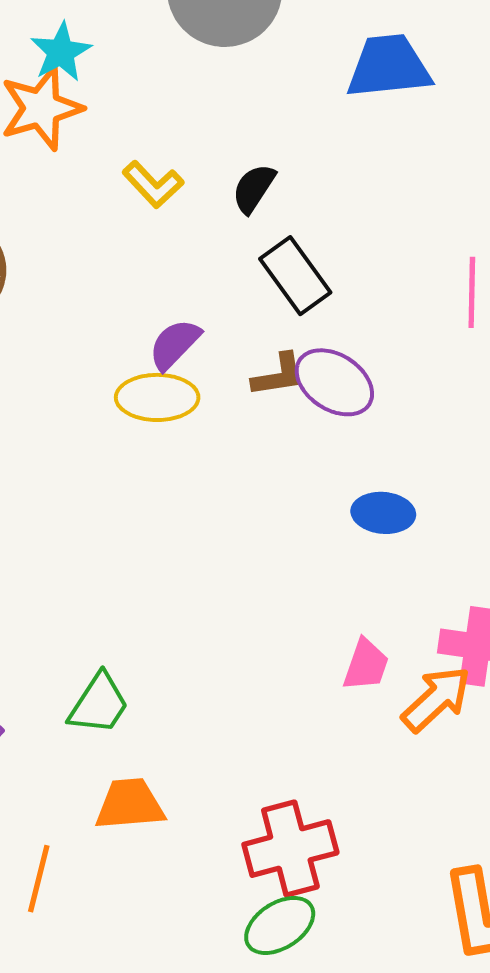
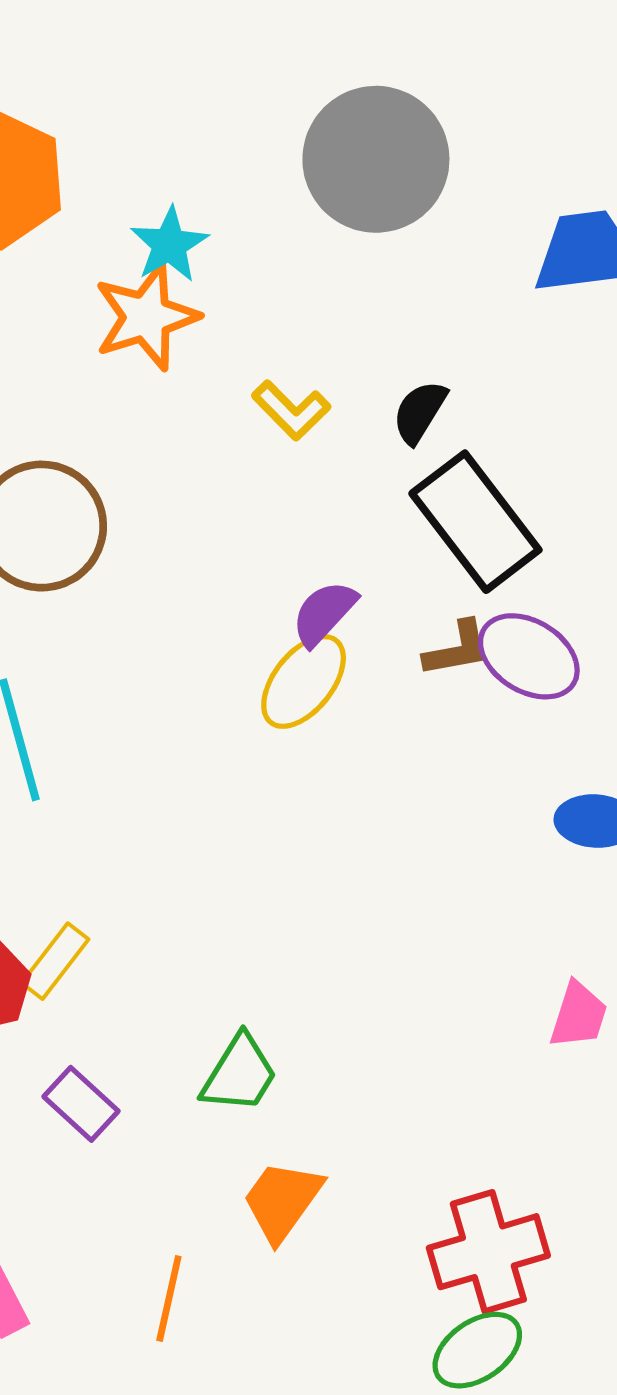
black rectangle: (295, 276) -> (475, 522), size x1.4
yellow ellipse: (157, 397) -> (304, 682), turned -50
orange trapezoid: (130, 804) -> (282, 1201), turned -48

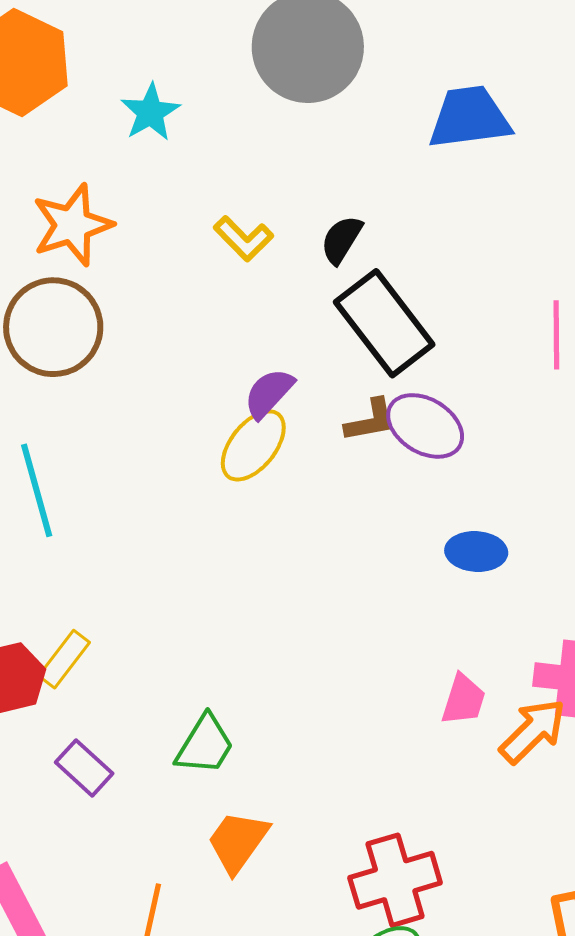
orange star: (146, 317) -> (72, 225), moved

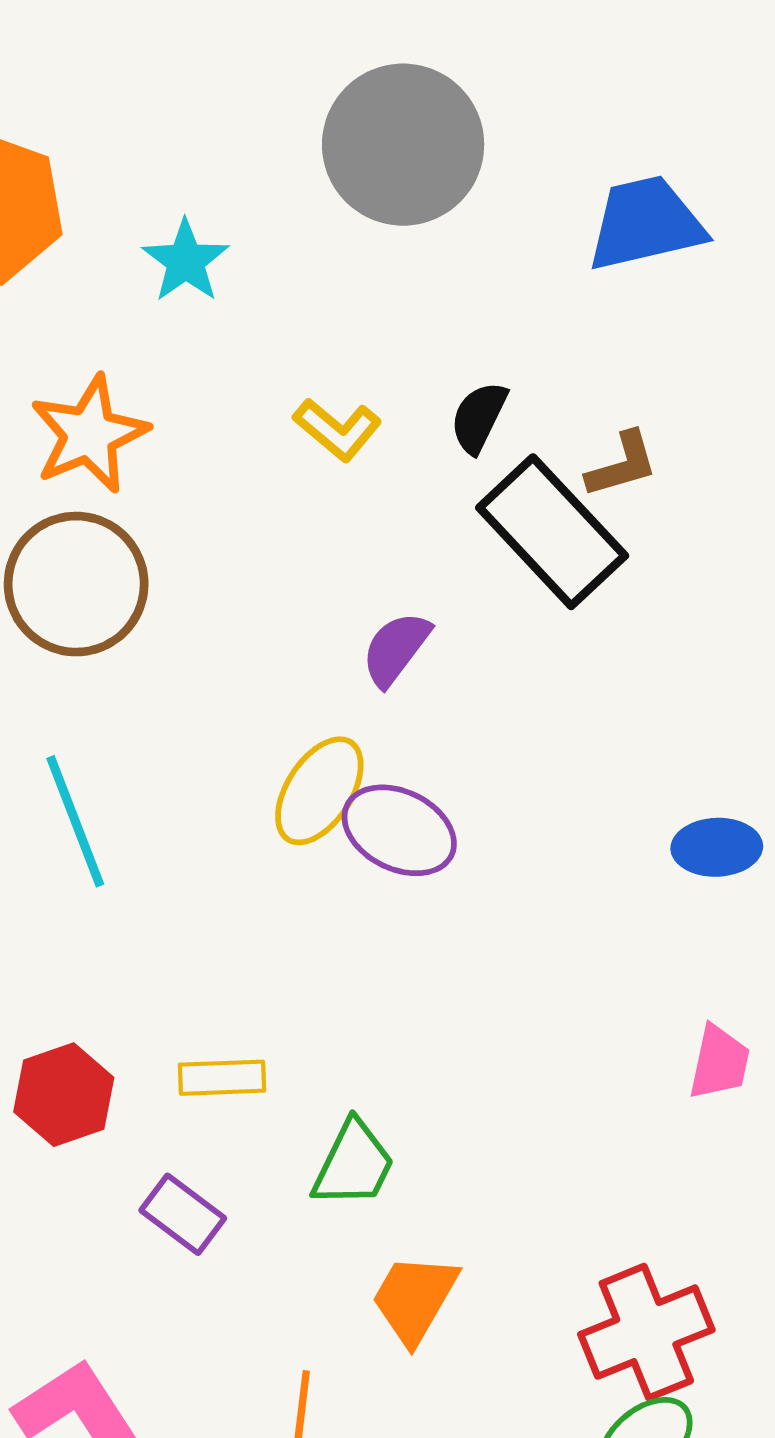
brown L-shape: (370, 420) -> (622, 465), moved
purple ellipse: (425, 426) -> (399, 830), moved
yellow ellipse: (253, 445) -> (319, 791), moved
yellow rectangle: (64, 659) -> (222, 1078), moved, turned 56

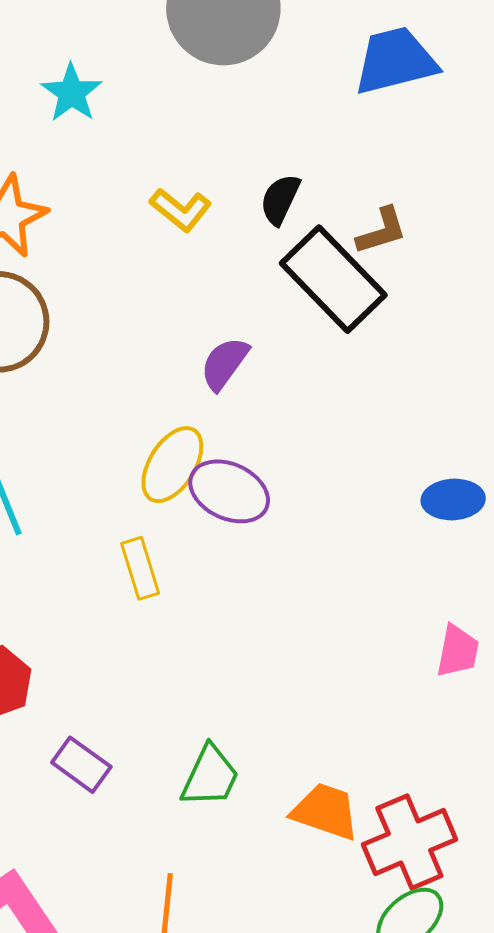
yellow rectangle: (222, 1078) -> (140, 568), moved, turned 76
green trapezoid: (353, 1164) -> (210, 776), moved
orange trapezoid: (414, 1299) -> (325, 811), moved, turned 80

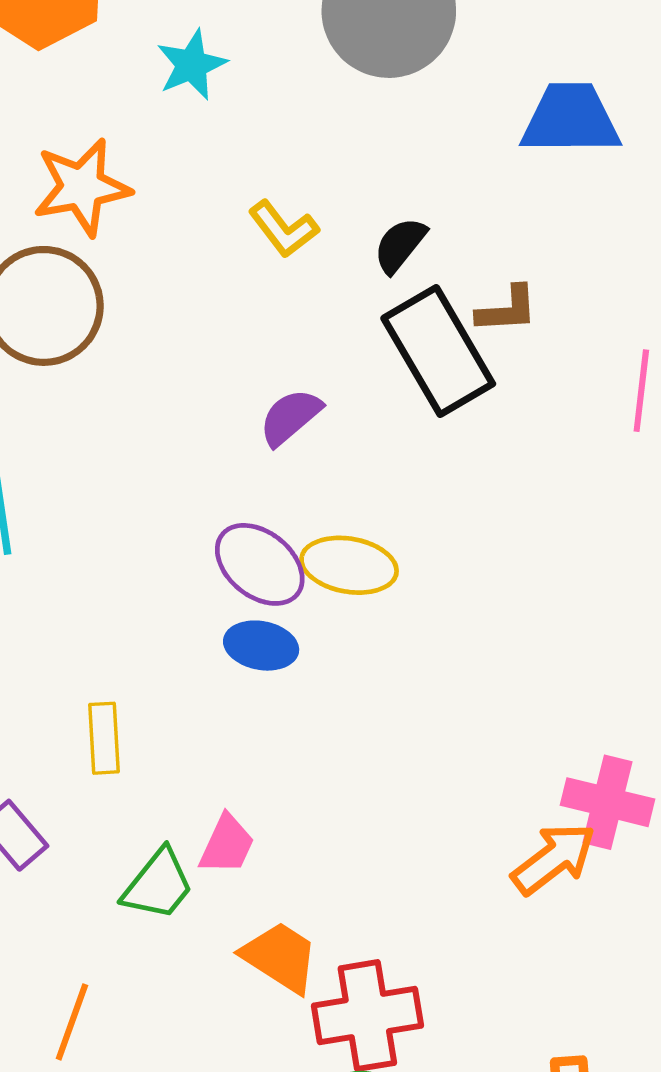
yellow ellipse: (172, 465) -> (349, 565), moved, turned 54
blue ellipse: (453, 500) -> (261, 646), moved
yellow rectangle: (140, 568) -> (104, 738), moved
pink trapezoid: (458, 651) -> (227, 844), moved

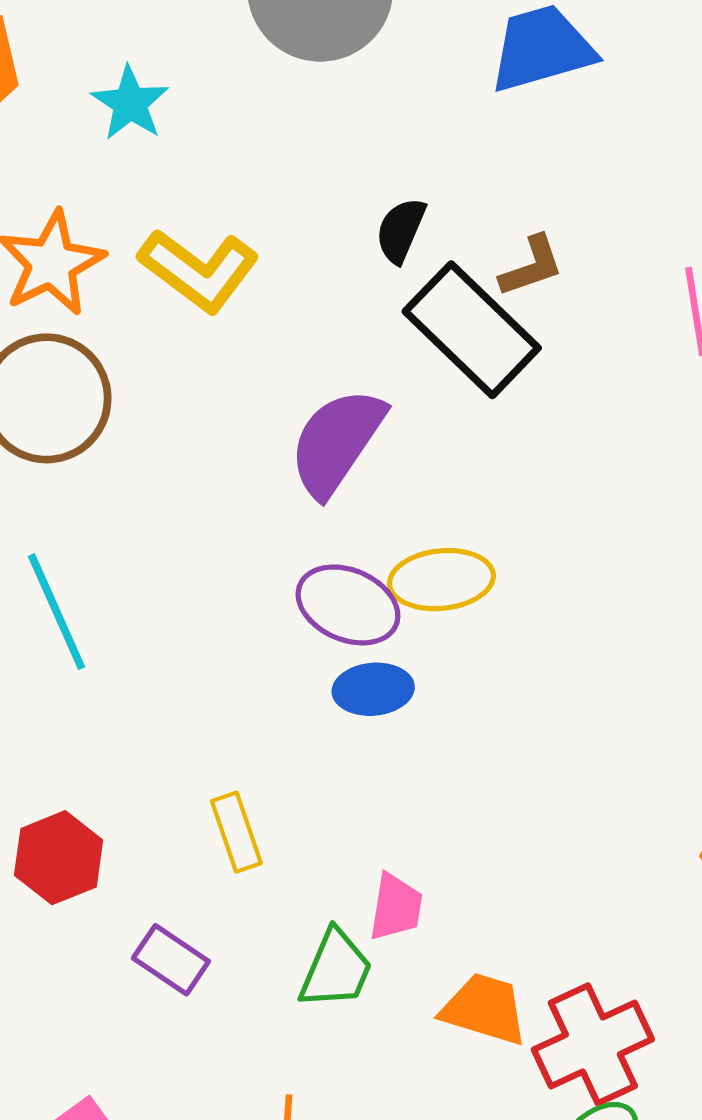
yellow L-shape: (283, 229) -> (199, 270), moved, size x1.5
purple semicircle: (290, 417) -> (337, 442), size x1.6

